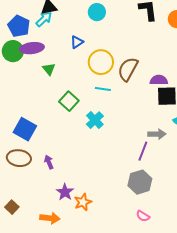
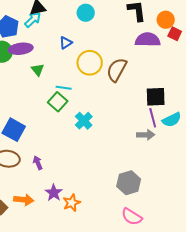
purple semicircle: (159, 80) -> (148, 40), moved, size x1.4
cyan line: (103, 89) -> (64, 88), moved
purple line: (143, 151) -> (153, 118), moved, turned -36
pink semicircle: (143, 216) -> (132, 217), size x1.5
orange arrow: (50, 218) -> (24, 200), moved

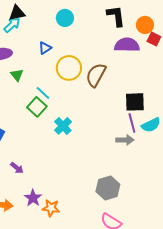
cyan line: (64, 88) -> (43, 93), turned 35
purple arrow: (38, 163) -> (17, 168), turned 152
orange star: (72, 203) -> (51, 208), turned 30

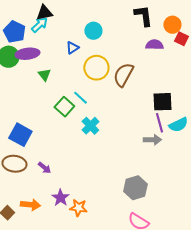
cyan circle: (65, 18) -> (93, 31), moved
purple semicircle: (127, 45) -> (154, 45), size x0.7
cyan line: (43, 93) -> (80, 98), moved

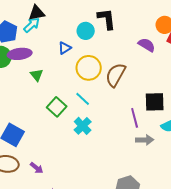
black L-shape: (143, 16) -> (107, 19), moved
purple semicircle: (154, 45) -> (147, 45), turned 30
cyan line: (80, 98) -> (83, 99), moved
purple line: (159, 123) -> (135, 118), moved

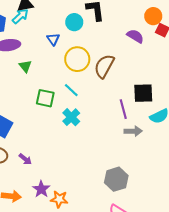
blue triangle: (65, 48) -> (53, 39), turned -32
green square: (57, 107) -> (45, 98), turned -30

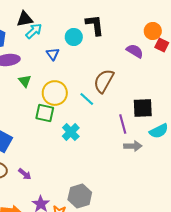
cyan arrow: (20, 16) -> (34, 31), moved
yellow circle: (77, 59) -> (55, 93), moved
cyan line: (71, 90) -> (87, 99), moved
gray hexagon: (116, 179) -> (80, 196), moved

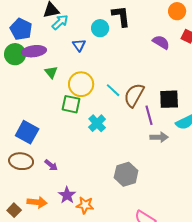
orange circle: (153, 31) -> (177, 11), moved
brown semicircle: (104, 81) -> (134, 95), moved
gray hexagon: (80, 196) -> (126, 174), moved

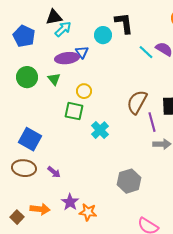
purple ellipse: (34, 51) -> (67, 58), moved
green circle: (15, 54) -> (27, 77), moved
yellow circle: (81, 84) -> (84, 91), size x0.6
cyan line: (113, 90) -> (146, 52), moved

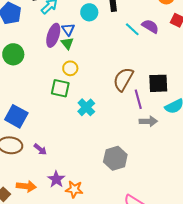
purple ellipse: (67, 58) -> (53, 35), turned -65
green triangle: (54, 79) -> (67, 43), moved

